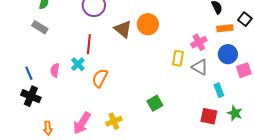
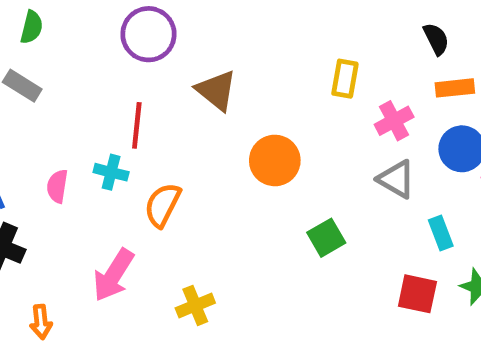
orange circle: (148, 24) -> (275, 160), moved
yellow rectangle: (178, 58) -> (345, 79), moved
cyan cross: (78, 64) -> (111, 172), turned -32
green square: (155, 103) -> (326, 238), moved
pink arrow: (82, 123) -> (113, 275), moved

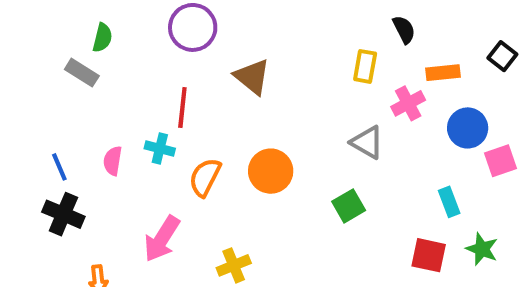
green semicircle: (32, 27) -> (102, 38), moved
black semicircle: (436, 39) -> (404, 30), moved
orange rectangle: (455, 88) -> (443, 73), moved
orange circle: (275, 160) -> (271, 171), moved
gray triangle: (396, 179) -> (367, 142), moved

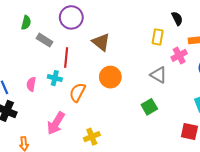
gray rectangle: (82, 73) -> (45, 40), moved
orange circle: (271, 171) -> (110, 77), moved

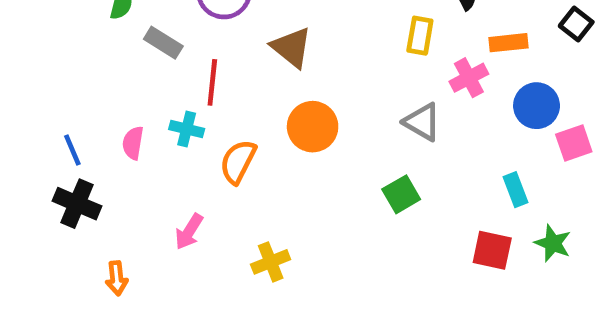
pink arrow: (56, 123) -> (189, 232), size x0.7

